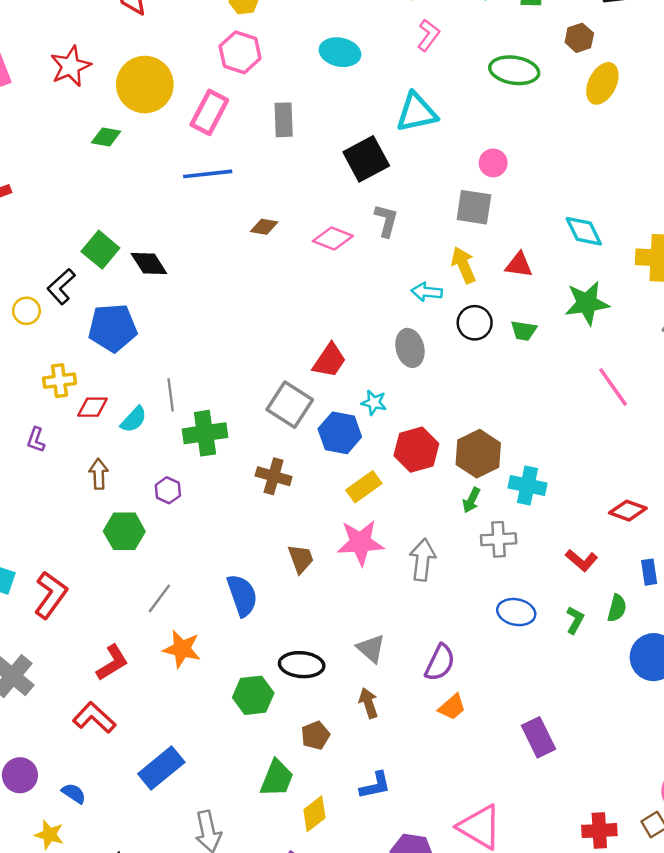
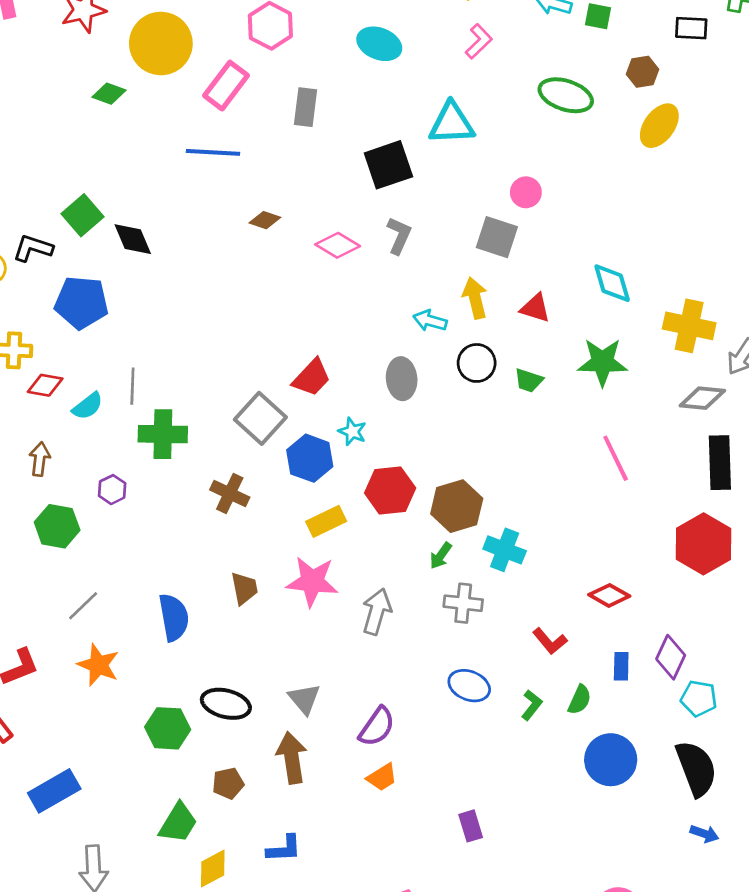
black L-shape: (61, 287) -> (33, 248), turned 51
brown arrow: (368, 703) -> (292, 758), size x1.5
purple rectangle: (538, 737) -> (471, 826), size x0.7

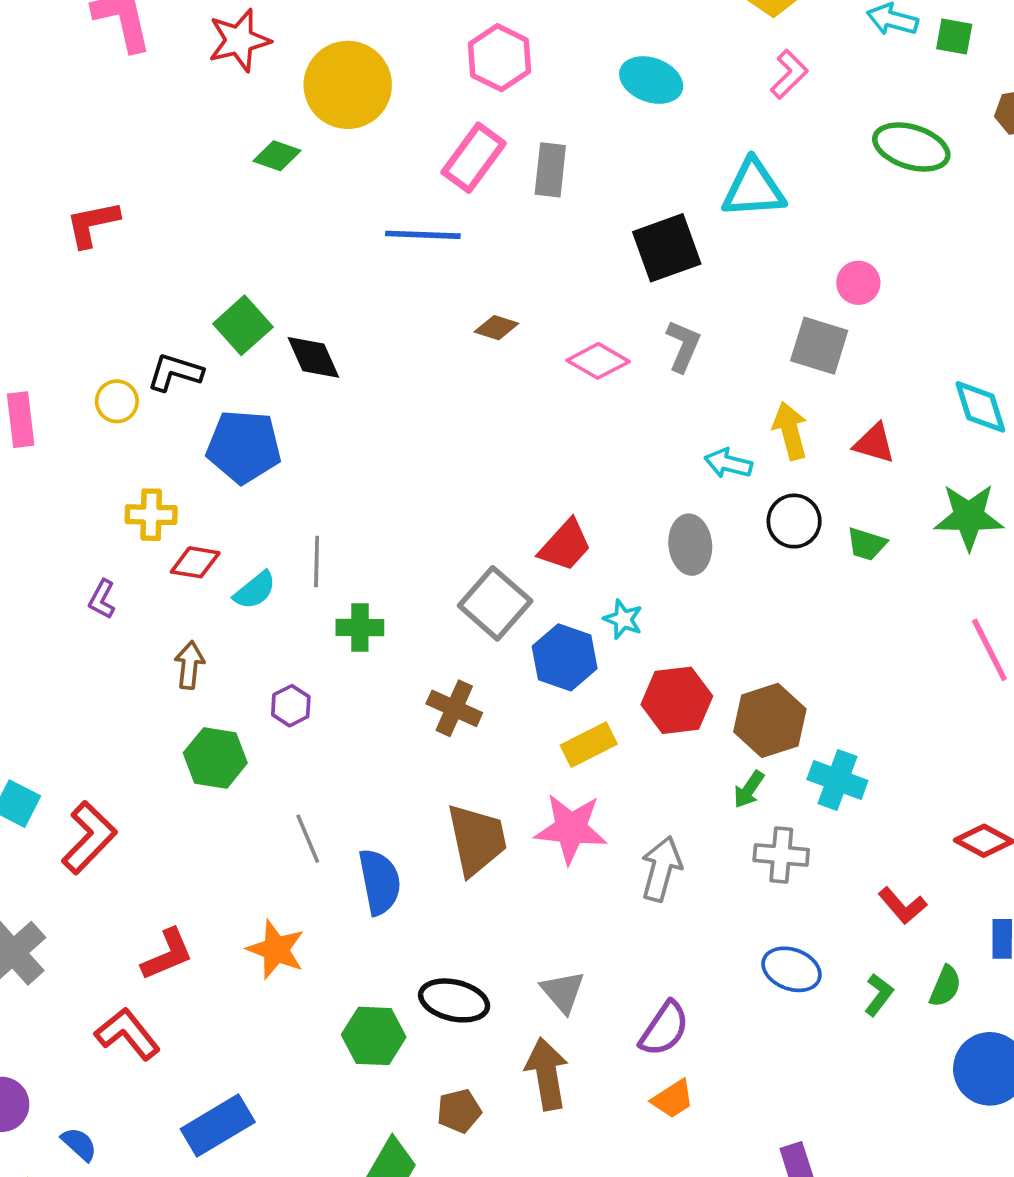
pink rectangle: (226, 86) -> (474, 158), moved
green cross: (163, 434) -> (360, 627), size x0.7
brown trapezoid: (244, 588) -> (477, 840), size x1.6
gray line: (83, 606) -> (308, 839), moved, turned -68

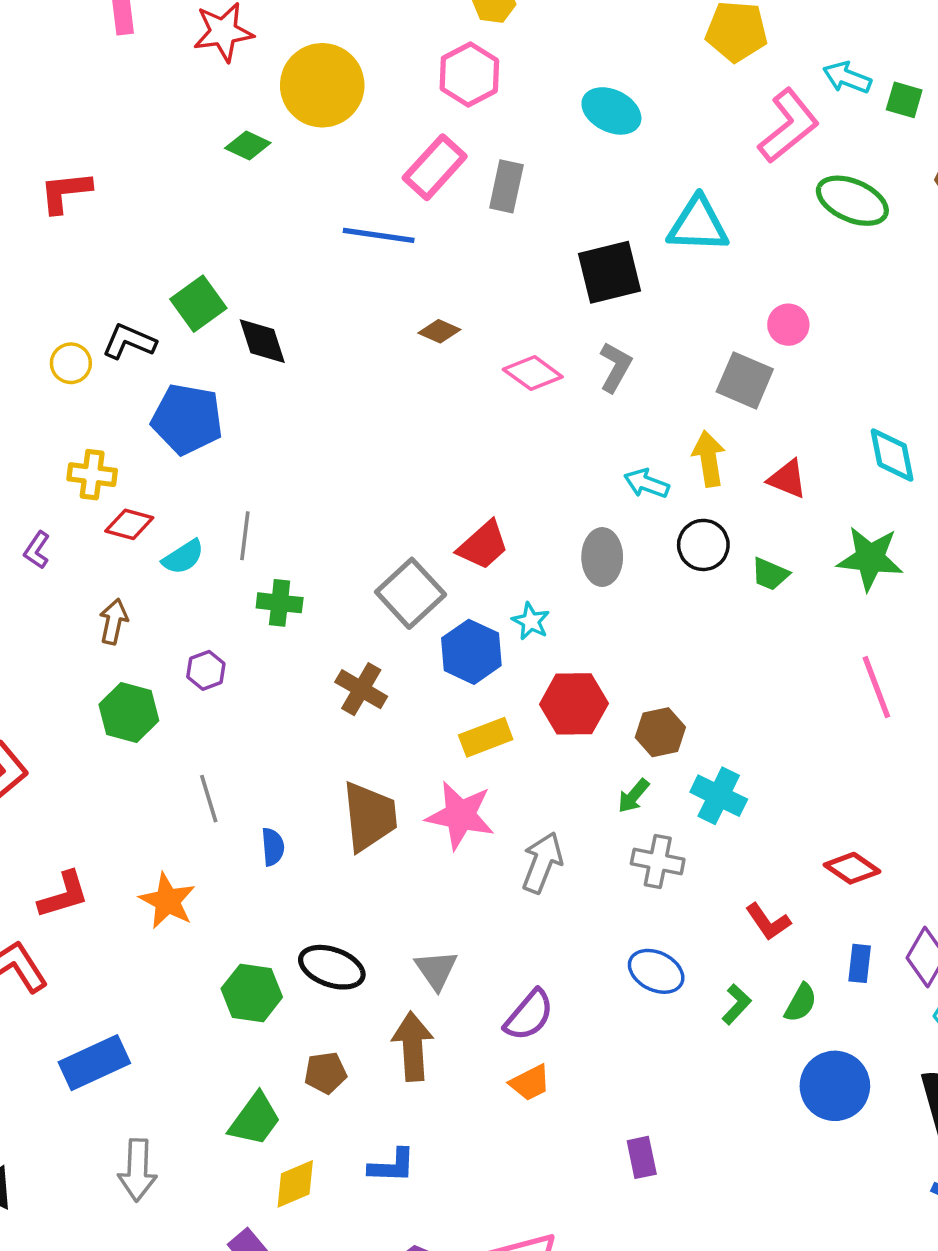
pink L-shape: (789, 74) -> (789, 126), moved, size x1.6
brown hexagon: (770, 720) -> (660, 732), size x0.7
blue semicircle: (380, 882) -> (273, 847), size x0.6

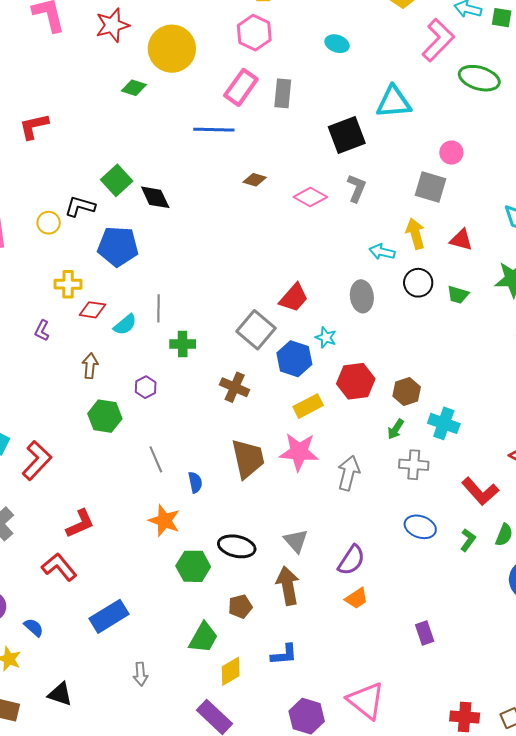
cyan ellipse: (611, 111) -> (337, 44), size x0.7
orange star: (167, 901) -> (164, 521), moved
red L-shape: (768, 922) -> (480, 491), size x1.4
gray arrow: (137, 1170) -> (141, 674), size x0.7

